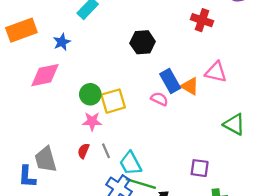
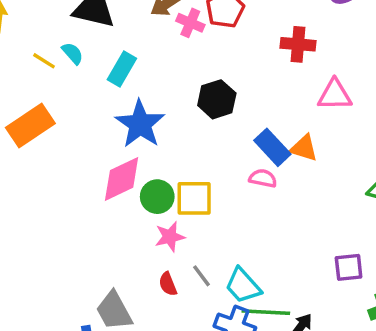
blue star: (62, 42) -> (140, 124), moved, size x1.8
pink triangle: (216, 72) -> (335, 95), moved
pink diamond: (45, 75) -> (122, 179), moved
yellow square: (113, 101) -> (194, 198), turned 30
red semicircle: (83, 151) -> (168, 284), turned -32

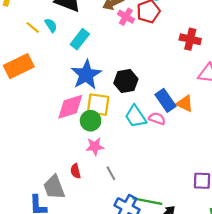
black hexagon: (217, 99) -> (126, 81), moved
yellow square: (194, 198) -> (98, 105), moved
red semicircle: (168, 284) -> (76, 171), moved
cyan trapezoid: (243, 286) -> (136, 116), moved

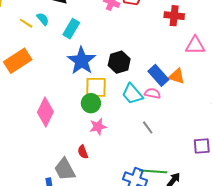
pink diamond: (70, 107) -> (45, 112), moved, turned -40
gray line: (111, 173) -> (148, 127), moved

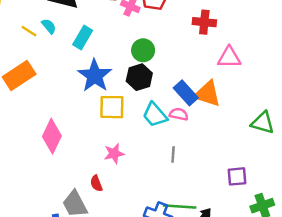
orange triangle: (177, 76) -> (207, 94), size x1.4
green circle: (91, 103) -> (143, 50), moved
gray line: (148, 127) -> (173, 155), turned 40

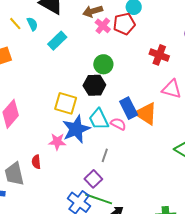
blue star: (95, 76) -> (76, 129), moved
purple square: (237, 176) -> (93, 179), moved, turned 36

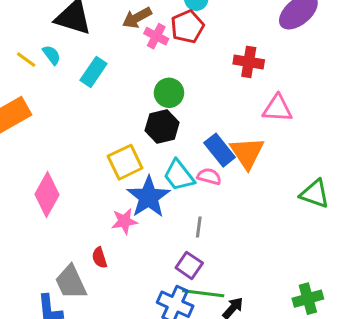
yellow square: (66, 103) -> (125, 162), turned -30
orange triangle: (146, 114) -> (247, 153), turned 35

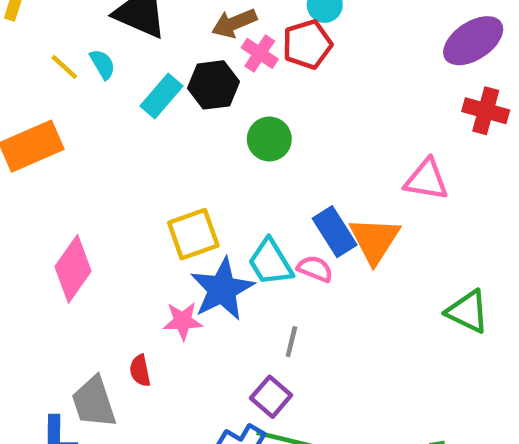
red cross: (249, 62) -> (486, 111), moved
black hexagon: (162, 127) -> (214, 85), moved

